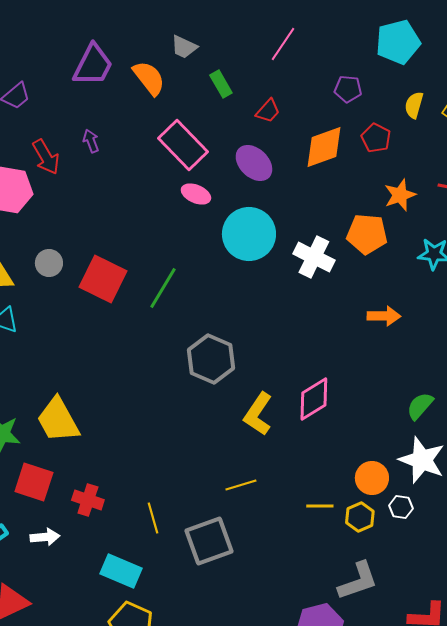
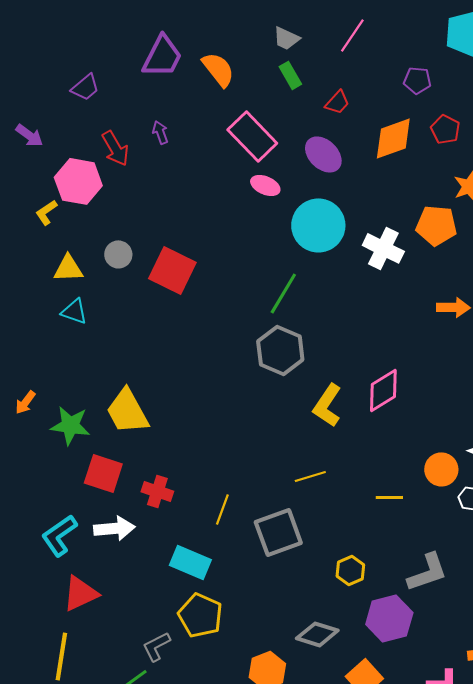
gray trapezoid: (184, 47) -> (286, 38), moved
green line: (163, 288) -> (283, 293), moved
yellow hexagon: (360, 517) -> (350, 570), moved
yellow line: (153, 518) -> (222, 509), turned 36
white arrow: (45, 537) -> (114, 528), size x1.4

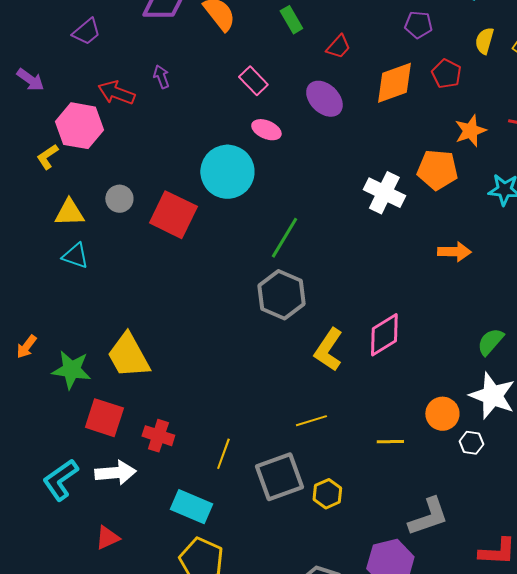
pink rectangle: (252, 136) -> (253, 81), size x0.6
red arrow: (115, 148) -> (116, 93), turned 141
cyan circle: (318, 225) -> (227, 172), moved
yellow hexagon: (350, 570) -> (327, 494), moved
red triangle: (80, 593) -> (107, 538), moved, size x0.7

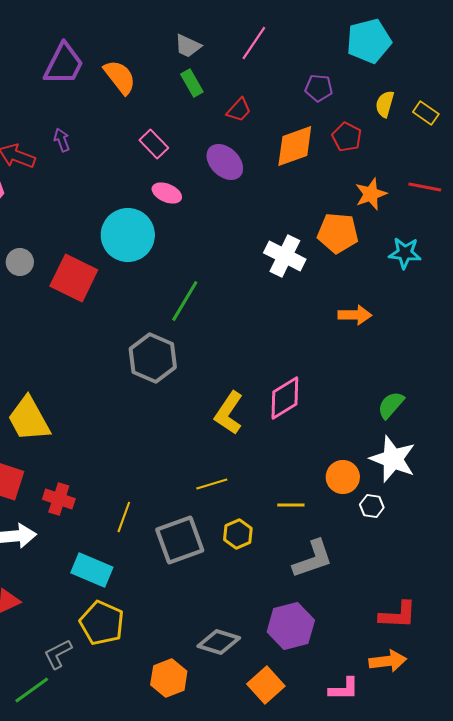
gray hexagon: (281, 295) -> (153, 358), moved
yellow hexagon: (327, 494) -> (238, 534), moved
gray L-shape: (428, 517) -> (313, 559), moved

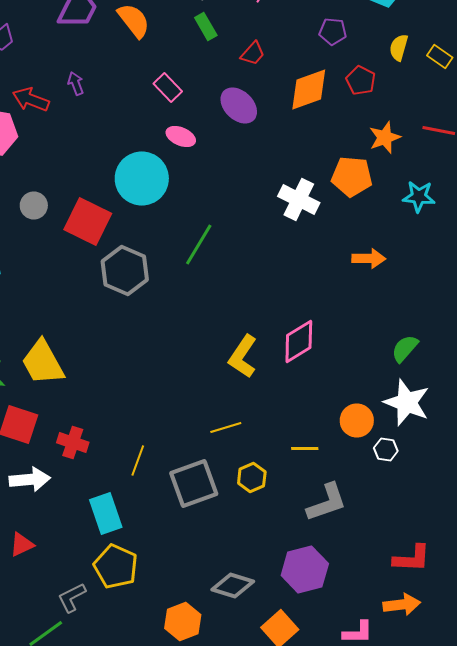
gray hexagon: (153, 358) -> (125, 270), moved
cyan rectangle: (92, 570) -> (106, 514), turned 48

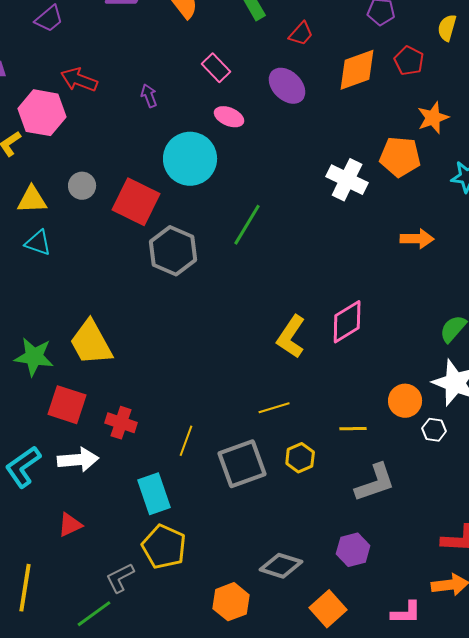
purple arrow: (76, 84) -> (149, 96), moved
purple hexagon: (305, 570) -> (353, 550), size x0.7

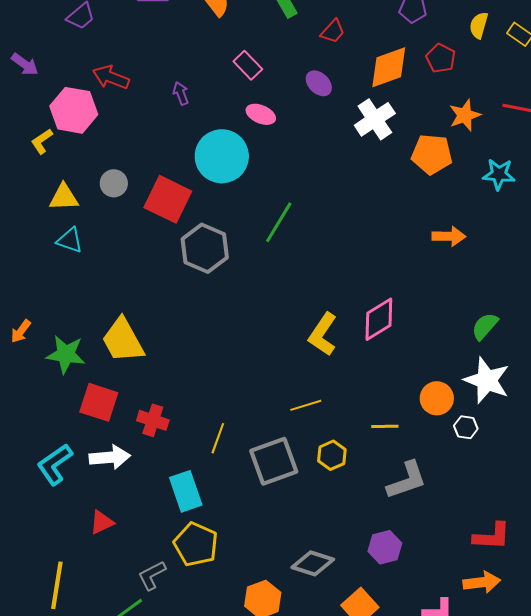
purple ellipse: (287, 86) -> (319, 83), size x0.7
white cross: (347, 180) -> (375, 119), moved, turned 30

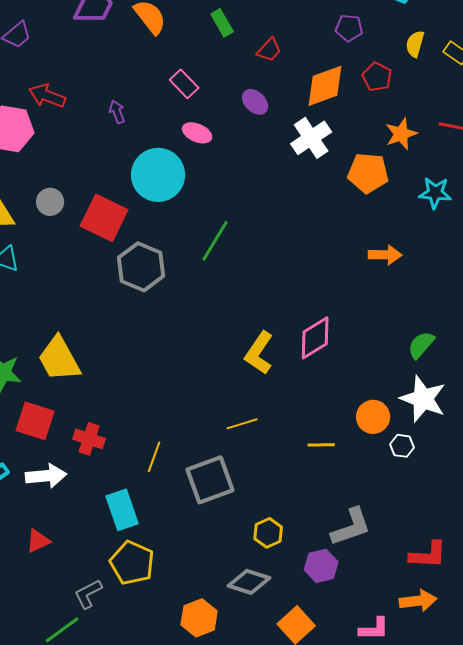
yellow hexagon: (332, 455) -> (268, 533), moved
gray L-shape: (407, 480) -> (351, 527), moved

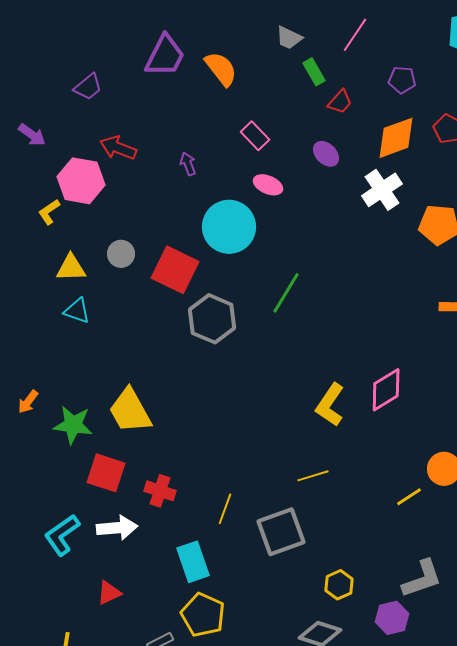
green rectangle: (222, 23) -> (314, 72), moved
purple pentagon: (349, 28) -> (402, 80), moved
yellow line: (321, 445) -> (409, 497), moved, turned -32

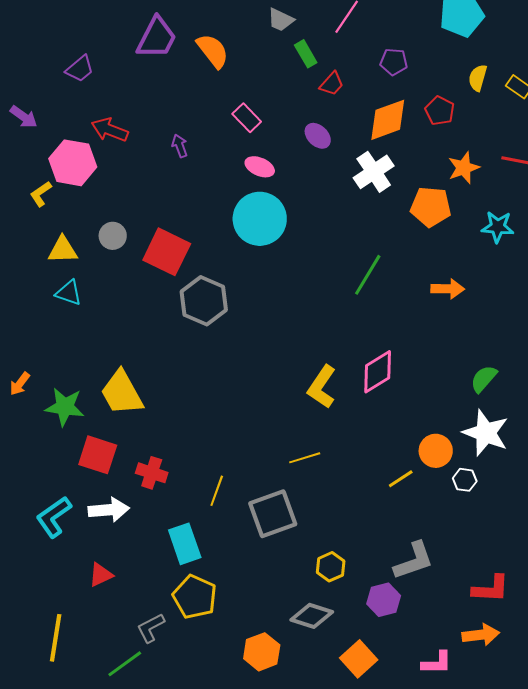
cyan circle: (229, 227) -> (260, 219), moved
green line: (286, 293) -> (368, 275), moved

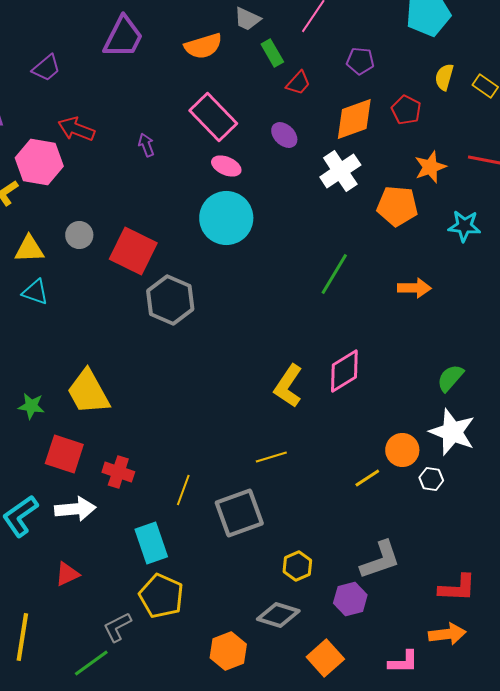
orange semicircle: (213, 51) -> (203, 46), moved, turned 111
pink rectangle: (247, 118) -> (213, 117), size x1.6
green star: (65, 407) -> (31, 406), size x0.7

